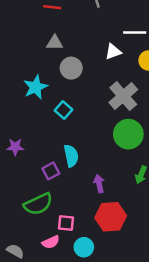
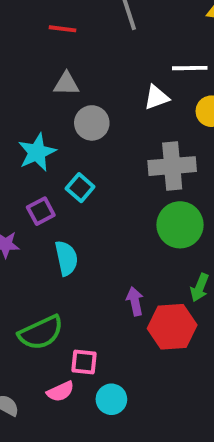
gray cross: (123, 96) -> (172, 166), turned 36
cyan semicircle: (71, 156) -> (66, 258), moved
purple square: (51, 171) -> (41, 211), moved
red hexagon: (111, 217) -> (172, 327), moved

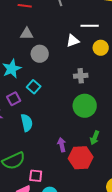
gray cross: (172, 166) -> (81, 76), size x0.6

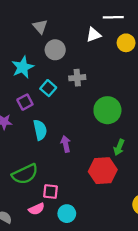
gray triangle: (27, 34) -> (40, 27), turned 48
gray cross: (81, 76) -> (77, 78), moved
purple arrow: (62, 145) -> (66, 144), moved

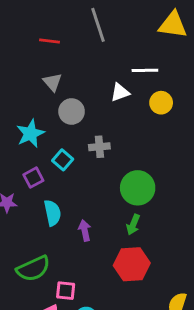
green arrow: (119, 147) -> (133, 225), moved

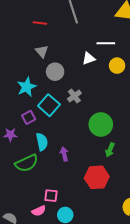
gray cross: (99, 147) -> (74, 96), turned -32
cyan square: (63, 160) -> (49, 105), size x1.5
green arrow: (133, 225) -> (110, 150), moved
green semicircle: (33, 269) -> (27, 163), moved

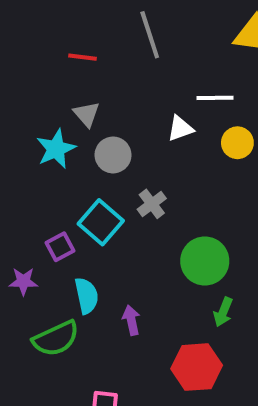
cyan star: (27, 87) -> (56, 149), moved

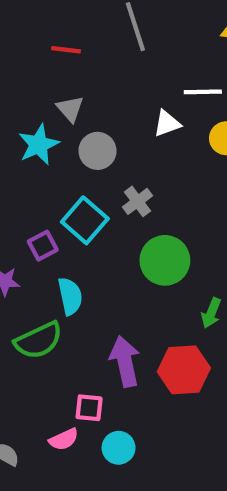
green circle: (205, 261) -> (165, 260), moved
purple arrow: (131, 320) -> (125, 361), moved, size x1.6

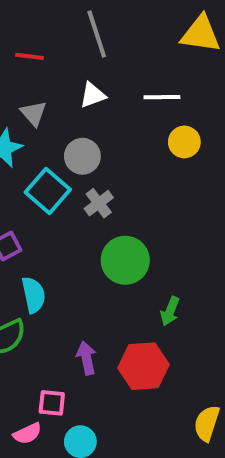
white triangle: (167, 123) -> (93, 95), moved
gray circle: (97, 151) -> (82, 156), moved
cyan square: (85, 220) -> (48, 191), moved
purple arrow: (125, 361) -> (86, 358), size x0.7

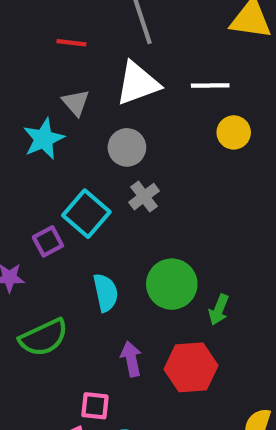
white triangle: (93, 95) -> (138, 83), size x1.6
cyan square: (48, 191) -> (86, 214), moved
green circle: (125, 260) -> (172, 284), moved
cyan semicircle: (33, 295) -> (106, 293), moved

